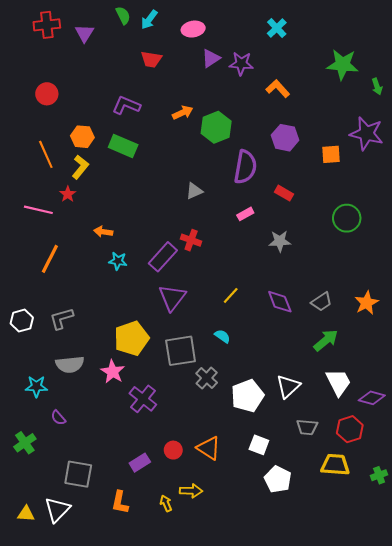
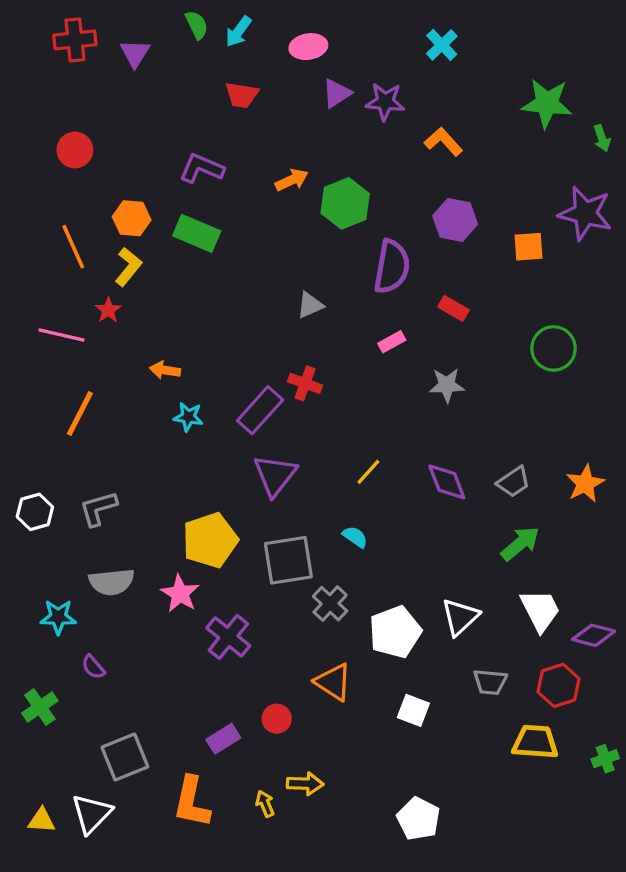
orange triangle: (209, 448) -> (333, 682), moved
gray square: (78, 474) -> (125, 757), turned -32
white pentagon: (278, 479) -> (418, 819), moved
orange L-shape: (120, 502) -> (192, 802), size x1.4

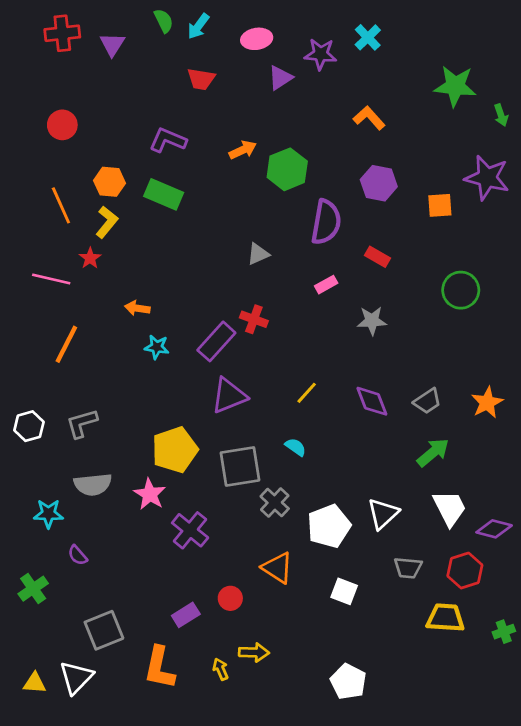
purple star: (385, 102) -> (321, 54), moved
purple triangle: (275, 475) -> (229, 396), turned 30

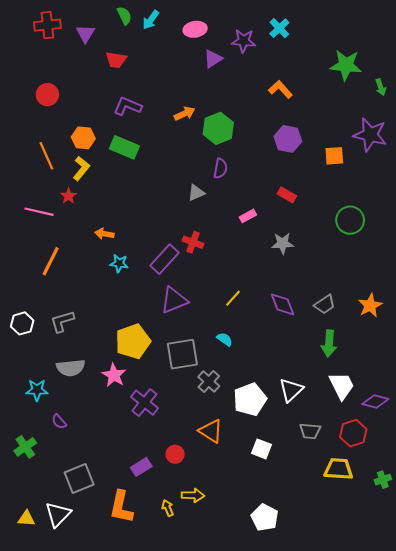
red trapezoid: (201, 79) -> (116, 60), moved
purple semicircle: (326, 222) -> (220, 168), moved, size x0.6
green arrow: (433, 453) -> (329, 344), turned 135

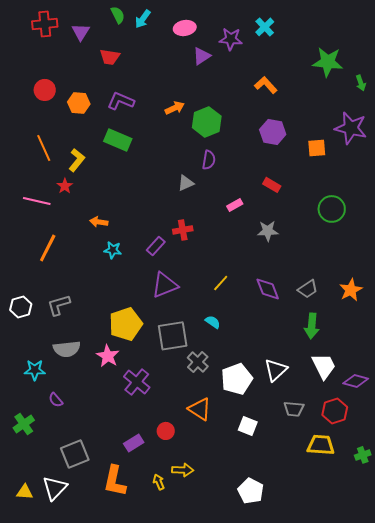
orange hexagon: (83, 138) -> (79, 103), moved
red cross: (193, 242) -> (183, 230), turned -30
purple rectangle: (164, 259) -> (156, 246), size x0.7

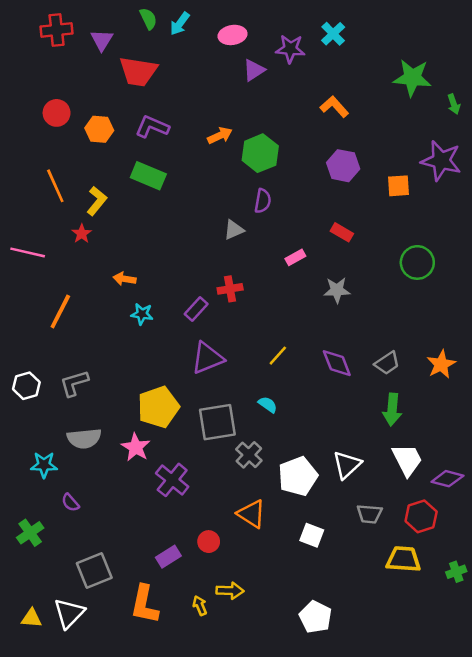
red trapezoid: (110, 57) -> (138, 71), size x1.5
pink line: (37, 201) -> (28, 252), moved

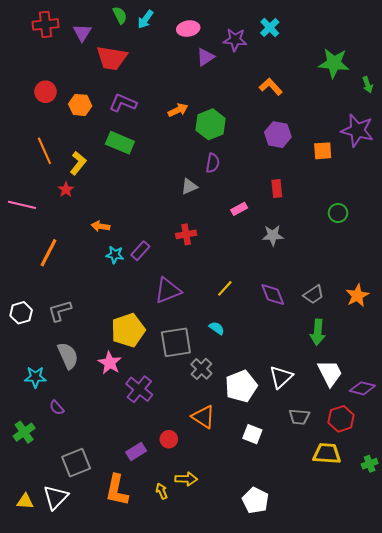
red rectangle: (342, 232) -> (277, 189), turned 54
green circle: (417, 262) -> (338, 213), size x0.7
purple rectangle: (196, 309) -> (140, 251), moved
gray semicircle: (84, 438) -> (68, 356), turned -108

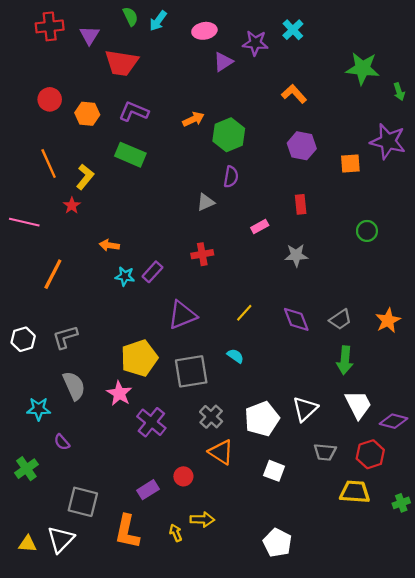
gray cross: (201, 369) -> (211, 417), moved
gray square: (76, 463) -> (83, 502), turned 36

